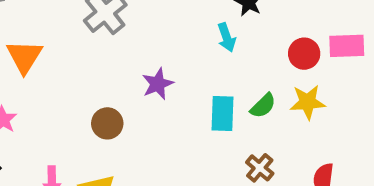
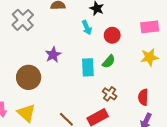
red circle: (304, 54) -> (112, 35), moved
yellow star: (308, 102) -> (149, 57), moved
brown circle: (107, 123) -> (29, 77), size x1.5

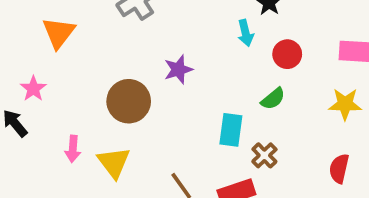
cyan rectangle: (88, 67) -> (231, 130), moved
red semicircle: (143, 97) -> (339, 169), moved

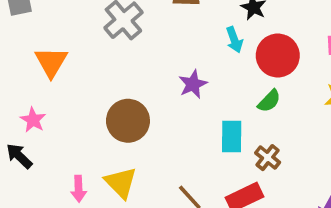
red circle: (287, 54) -> (278, 56), size x1.5
purple star: (178, 69) -> (193, 84), moved
pink arrow: (73, 149) -> (79, 189), moved

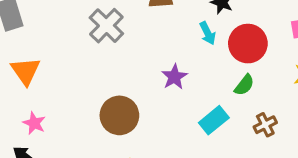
orange triangle: (51, 62) -> (26, 71), moved
cyan rectangle: (232, 136) -> (214, 120), turned 56
brown cross: (268, 158) -> (265, 125), moved, turned 30

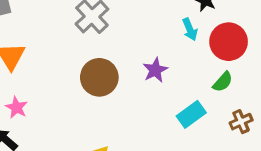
brown circle: (119, 115) -> (99, 77), moved

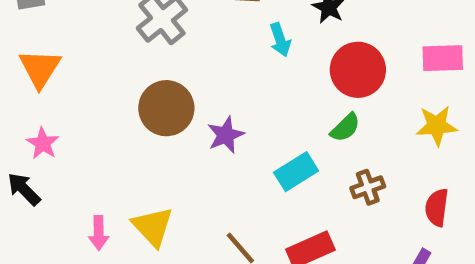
cyan arrow: (190, 29) -> (280, 40), moved
purple star: (155, 70) -> (226, 135), moved

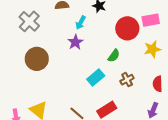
cyan arrow: (280, 40) -> (81, 23), turned 56
red circle: (358, 70) -> (127, 28), moved
purple star: (226, 135) -> (75, 42), moved

